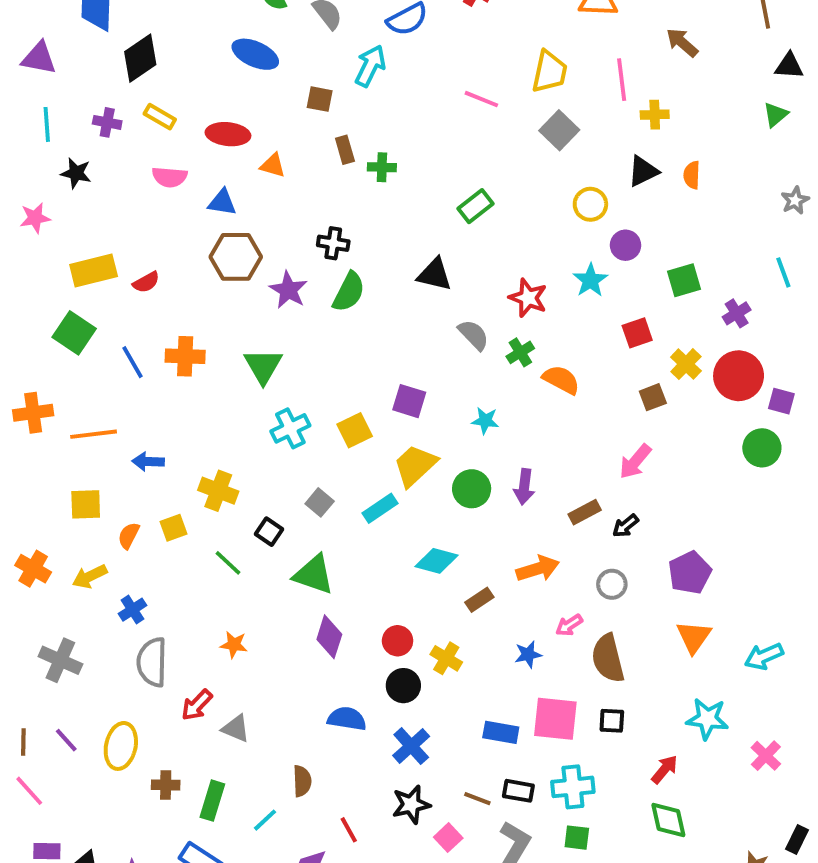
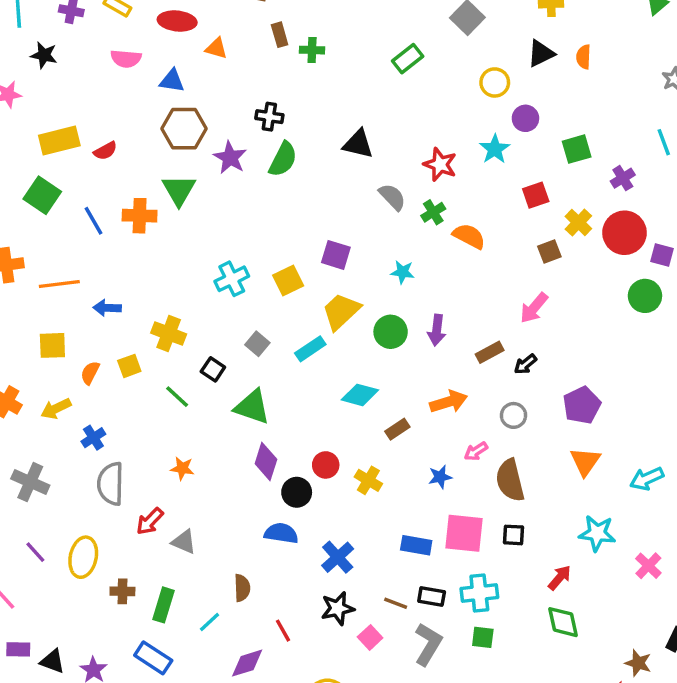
green rectangle: (475, 206) -> (408, 59), moved
green triangle: (263, 366) -> (179, 190), moved
black circle: (403, 686) -> (297, 492), moved

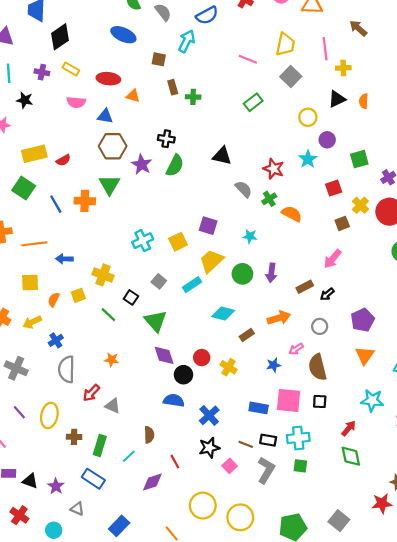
green triangle: (252, 407) -> (156, 321), turned 30
purple diamond: (266, 462) -> (164, 355), turned -35

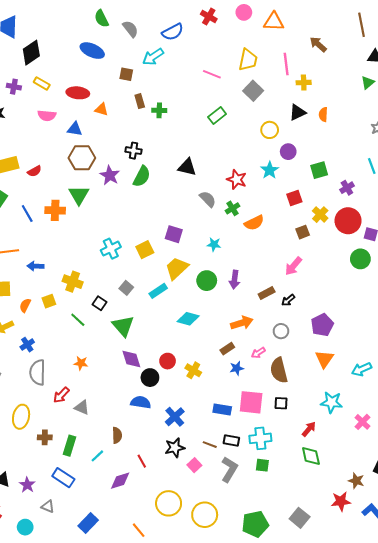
cyan arrow: (187, 41) -> (153, 57), turned -150
orange semicircle: (292, 214) -> (254, 223), turned 126
brown rectangle: (247, 335) -> (227, 349), moved

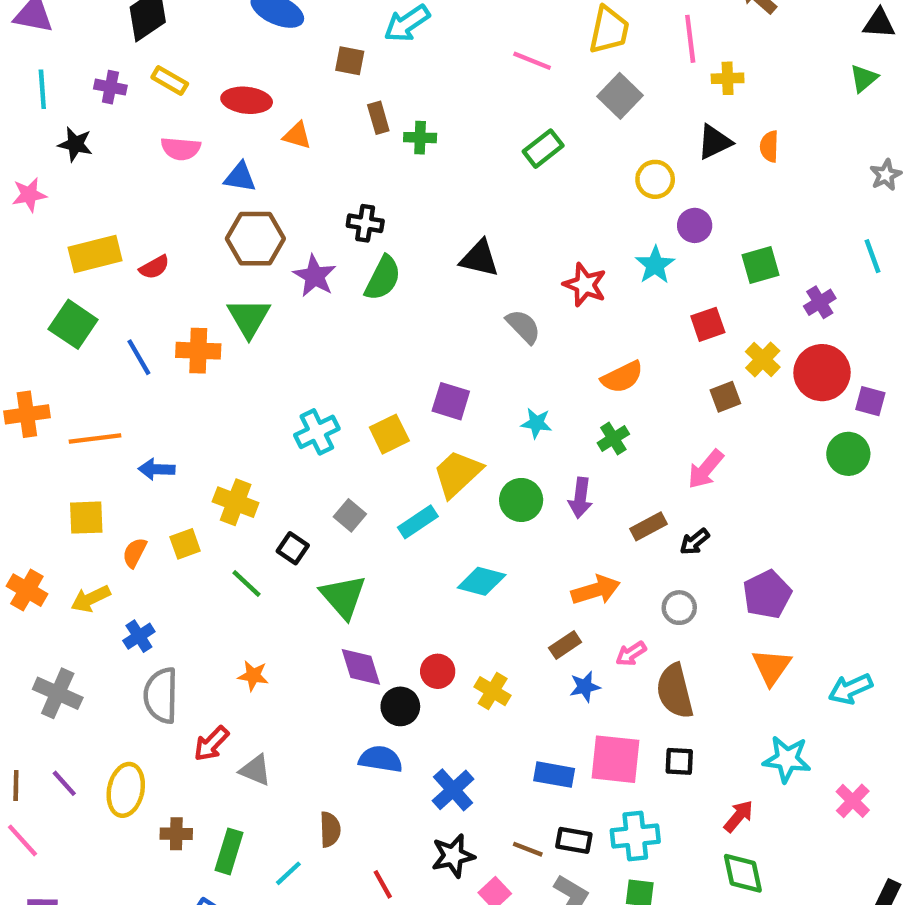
green cross: (232, 208) -> (613, 438), moved

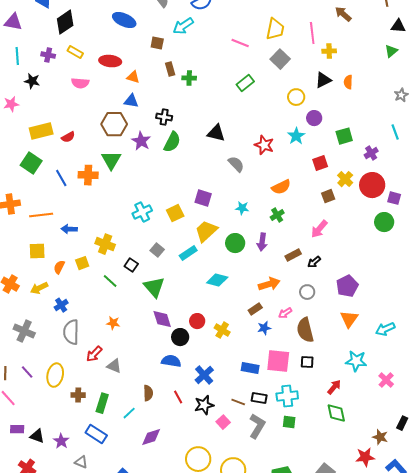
blue triangle: (240, 177) -> (131, 101), moved
red line: (383, 884) -> (178, 397), moved

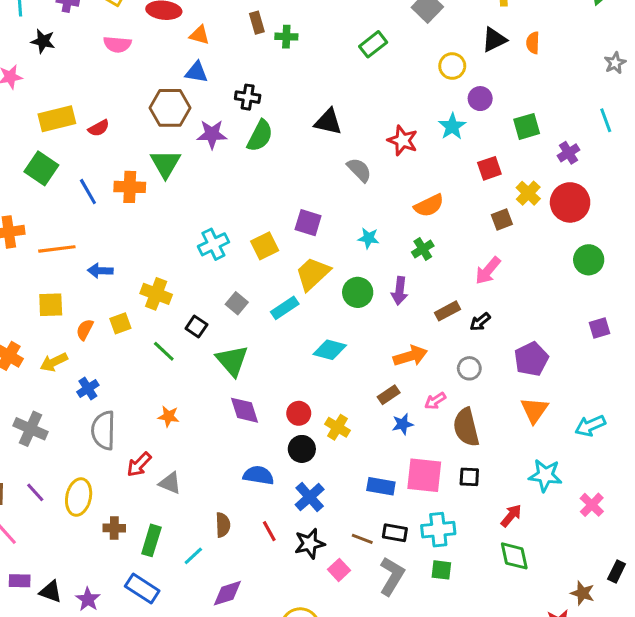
purple star: (141, 141) -> (212, 134), turned -30
purple square: (394, 198) -> (600, 328), moved, turned -32
black circle: (180, 337) -> (302, 449), moved

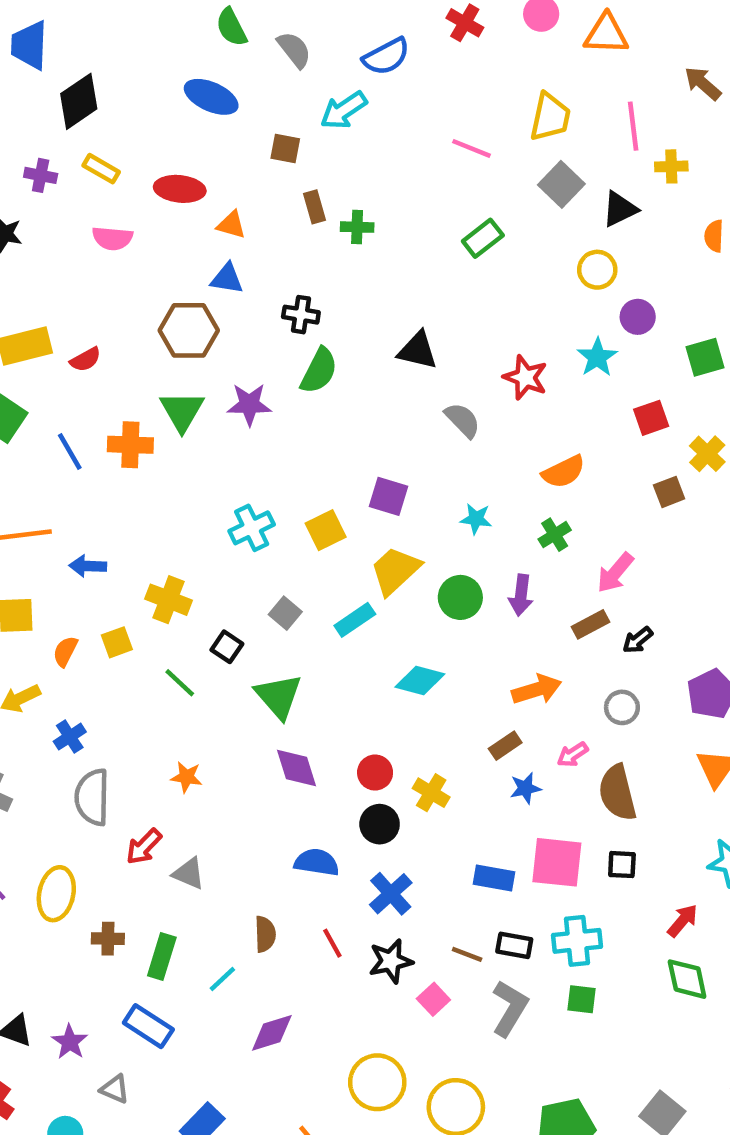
black triangle: (494, 40) -> (620, 209), moved
purple star: (212, 134) -> (249, 404), moved
pink arrow: (488, 271) -> (615, 573), moved

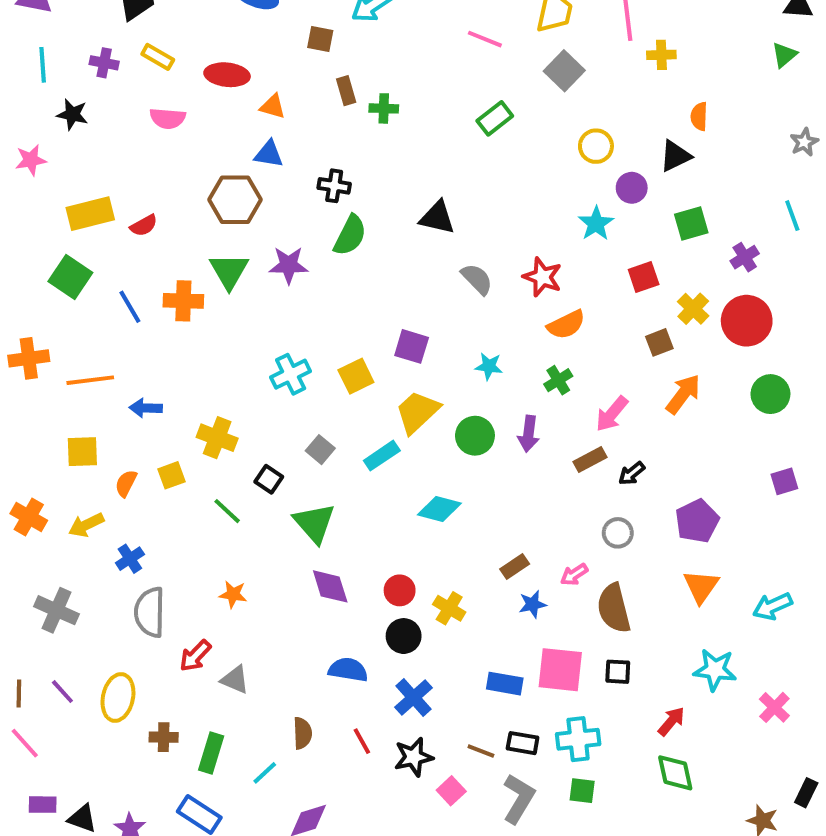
black triangle: (620, 209) -> (675, 156), moved
red star: (525, 377) -> (542, 277), moved
orange arrow: (537, 689) -> (683, 394), moved, turned -36

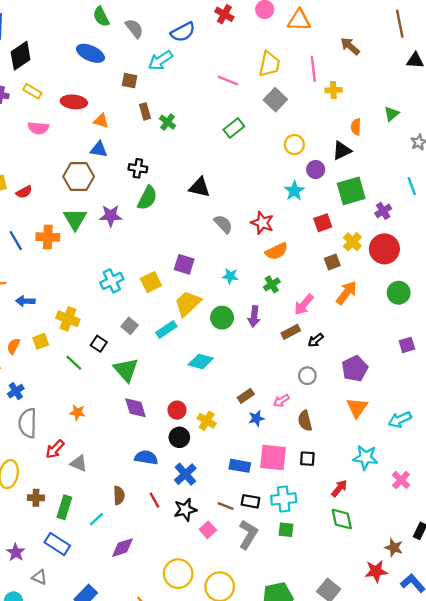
green triangle: (784, 55) -> (392, 114), moved
green cross: (384, 108) -> (168, 122), turned 35
green square: (691, 223) -> (351, 191), size x1.4
brown semicircle: (614, 608) -> (305, 421), size x0.7

